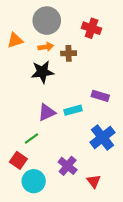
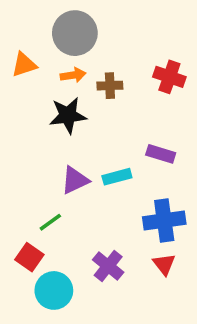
red cross: (92, 28) -> (169, 77), moved
blue cross: (102, 137) -> (164, 220), turned 30
red triangle: (94, 181) -> (164, 264), moved

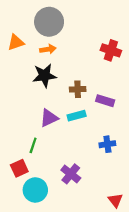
brown cross: (110, 86) -> (78, 89), moved
blue cross: (164, 220) -> (107, 144), size x0.6
green line: (50, 222) -> (33, 145), turned -35
red square: (29, 257) -> (19, 168), turned 30
red triangle: (164, 264) -> (115, 200), moved

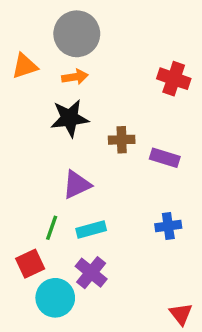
cyan rectangle: (77, 116) -> (91, 230), moved
purple cross: (71, 174) -> (91, 273), moved

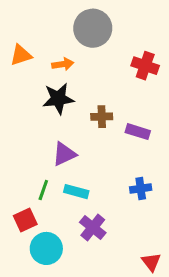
gray circle: (77, 34) -> (93, 28), moved
cyan rectangle: (91, 230) -> (76, 192), turned 30
purple cross: (91, 273) -> (93, 227), moved

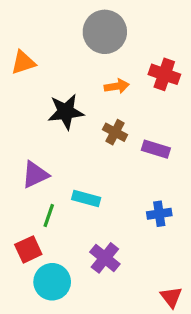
orange arrow: (63, 64) -> (117, 86), moved
brown cross: (102, 117) -> (115, 132), turned 30
purple triangle: (64, 154) -> (35, 175), moved
cyan rectangle: (76, 192) -> (86, 198), moved

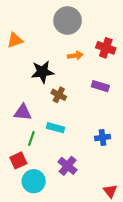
brown cross: (115, 132) -> (59, 95), moved
purple rectangle: (156, 149) -> (100, 86), moved
purple triangle: (35, 175) -> (23, 112), turned 30

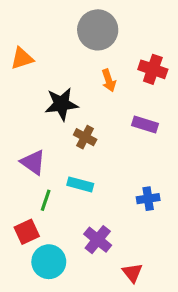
orange arrow: (75, 55) -> (109, 80), turned 80
purple triangle: (23, 112) -> (33, 162), turned 30
red triangle: (110, 191) -> (132, 273), moved

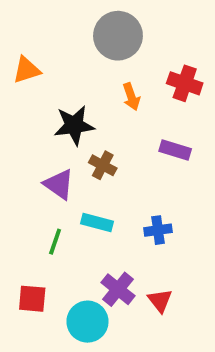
purple triangle: (33, 162) -> (59, 184), moved
blue cross: (148, 199) -> (158, 230), moved
red square: (27, 232) -> (32, 299), moved, turned 30
cyan circle: (49, 262) -> (87, 322), moved
red triangle: (132, 273) -> (160, 301), moved

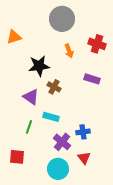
blue cross: (158, 230) -> (83, 132), moved
purple cross: (118, 289) -> (62, 142), moved
cyan circle: (87, 322) -> (58, 169), moved

